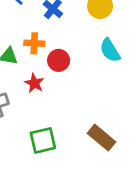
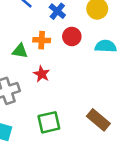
cyan semicircle: (110, 50) -> (106, 46), turned 125
red circle: (59, 60) -> (72, 37), moved

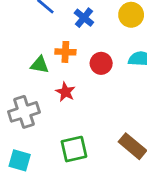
red circle: (72, 37) -> (101, 63), moved

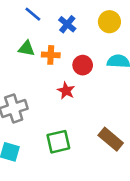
green triangle: (40, 65) -> (26, 49), moved
red star: (65, 92) -> (66, 91), moved

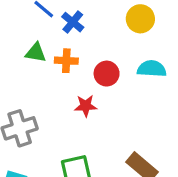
blue cross: (67, 24) -> (73, 22), moved
red star: (66, 91) -> (86, 106), turned -30

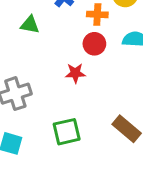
orange cross: (66, 61) -> (97, 14), moved

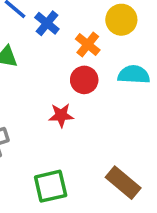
orange cross: (97, 14) -> (88, 44), turned 36

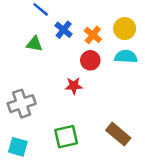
yellow circle: (121, 20) -> (125, 29), moved
blue cross: (47, 23) -> (64, 30), moved

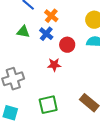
blue cross: (64, 30) -> (46, 34), moved
orange cross: (93, 35) -> (51, 16), moved

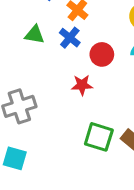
green square: (48, 105) -> (99, 137), moved, turned 30

